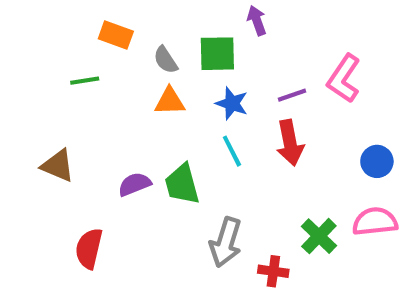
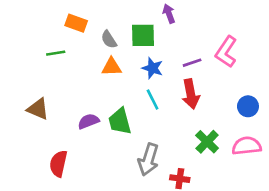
green cross: (319, 236) -> (207, 142), moved

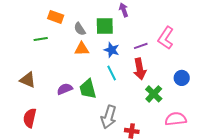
green cross: (207, 142) -> (154, 94), moved
pink semicircle: (247, 146) -> (176, 119), moved
red semicircle: (58, 164) -> (30, 118), moved

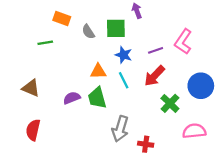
orange triangle: (82, 49) -> (98, 71), moved
red arrow: (140, 69) -> (154, 76), turned 55
blue circle: (182, 78) -> (201, 86), size x1.5

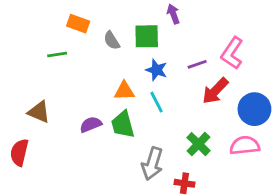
red arrow: (154, 76) -> (215, 91), moved
green cross: (170, 103) -> (198, 144), moved
red semicircle: (33, 130) -> (19, 152), moved
pink semicircle: (194, 131) -> (245, 145), moved

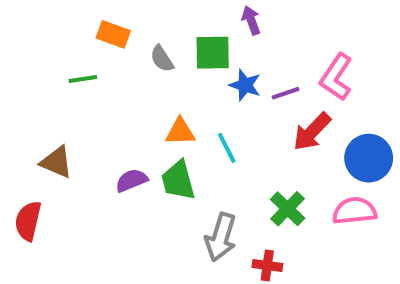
blue star: (156, 70) -> (245, 85), moved

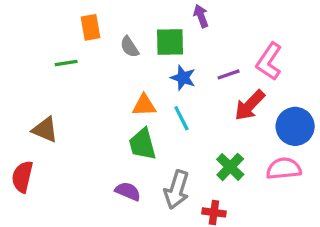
orange rectangle: (113, 34) -> (91, 27), turned 60
blue star: (245, 85) -> (183, 78), moved
purple semicircle: (132, 180) -> (128, 191), moved, turned 45

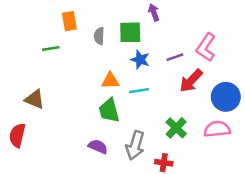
gray semicircle: (129, 47) -> (99, 36), turned 35
cyan line: (181, 118) -> (139, 91), turned -72

